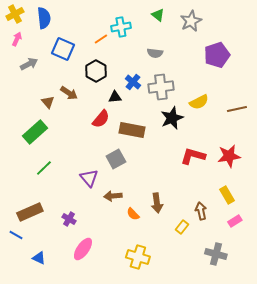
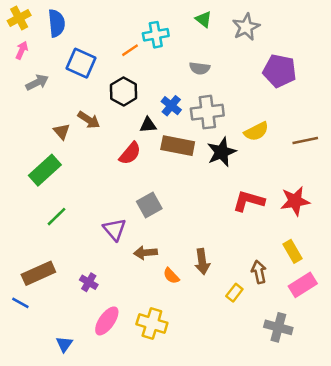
purple pentagon: (217, 55) -> (280, 71), turned 30
brown rectangle: (132, 130) -> (178, 146), moved
pink rectangle: (235, 221) -> (303, 285), size x1.5
yellow cross: (138, 257) -> (152, 324), moved
blue triangle: (39, 258) -> (64, 344), moved, turned 40

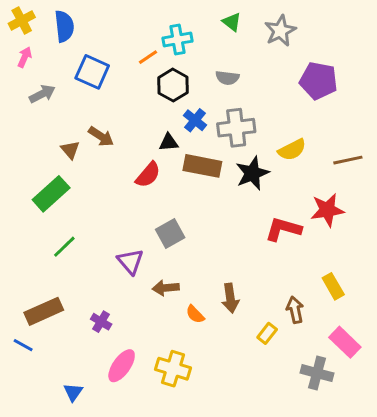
black hexagon: (124, 91) -> (173, 85), moved
red star: (295, 201) -> (327, 210), moved
pink rectangle: (303, 285) -> (345, 342), moved, turned 76

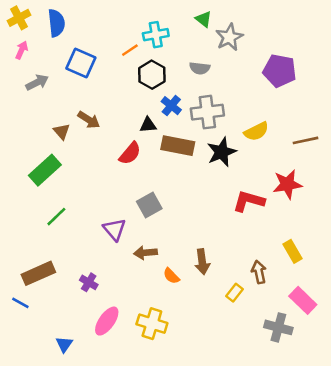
gray star: (280, 31) -> (229, 37), moved

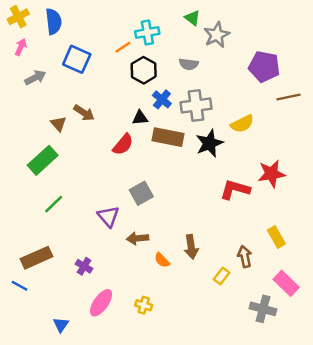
brown line: (305, 140) -> (289, 97), moved
yellow cross: (152, 324) -> (144, 305), size x0.6

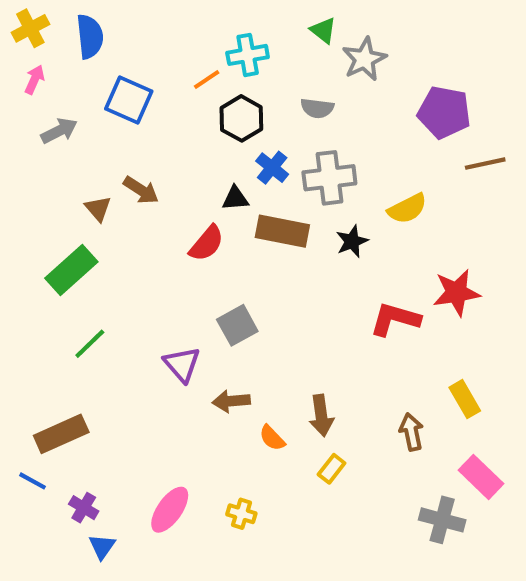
black star: (209, 143) -> (352, 241), size x0.7
purple cross: (84, 266) -> (84, 508), moved
yellow rectangle: (222, 276) -> (332, 469), moved

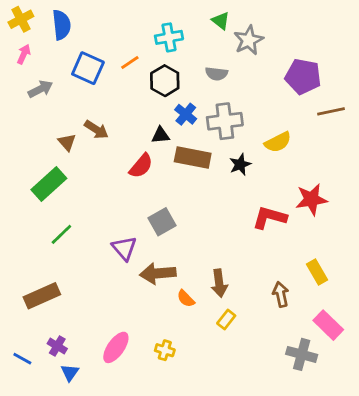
orange line: (207, 80) -> (130, 63), moved
brown arrow: (231, 401) -> (158, 273), size x1.4
blue line: (32, 481) -> (22, 359), moved

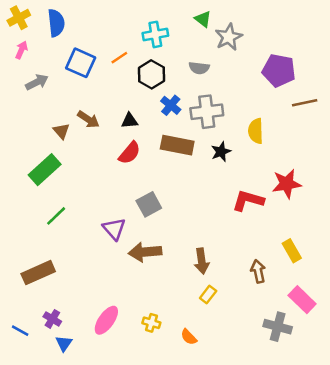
black triangle: (161, 135) -> (130, 121), moved
yellow semicircle: (278, 142) -> (256, 131), turned 115
orange semicircle: (186, 299) -> (189, 337), moved

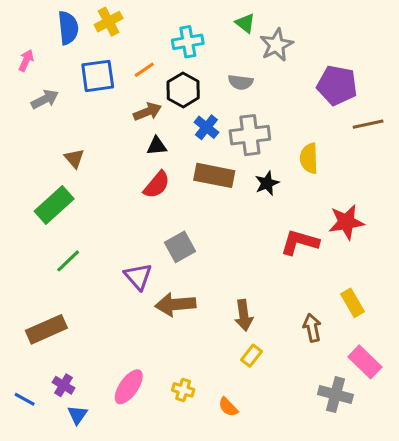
yellow cross: (19, 18) -> (109, 22), moved
blue square: (81, 63) -> (98, 76), turned -32
brown arrow: (88, 119) -> (147, 112), moved, turned -55

